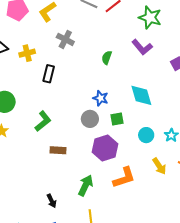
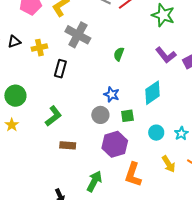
gray cross: (65, 39) -> (78, 35), size x1.4
purple L-shape: (142, 47) -> (166, 55), moved
cyan diamond: (141, 95) -> (152, 93), turned 70
orange L-shape: (124, 178) -> (133, 175), turned 125

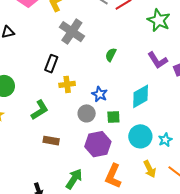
yellow cross: (39, 48) -> (67, 84), moved
cyan circle: (156, 133) -> (140, 136), size x1.5

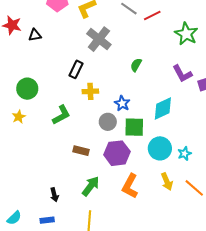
green square: (113, 117) -> (134, 127), size x1.5
brown rectangle: (51, 141) -> (81, 151), moved

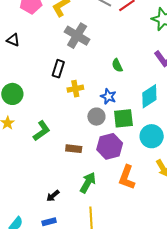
black triangle: (35, 35) -> (13, 40), turned 40
green semicircle: (136, 65) -> (117, 65), moved, turned -48
green L-shape: (61, 115) -> (42, 131), moved
black arrow: (54, 195) -> (53, 196), turned 72

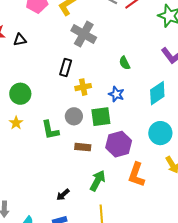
black triangle: (13, 40) -> (20, 40), turned -32
gray circle: (96, 117) -> (74, 116), moved
green square: (123, 118) -> (101, 117), moved
green L-shape: (42, 131) -> (50, 130), turned 115

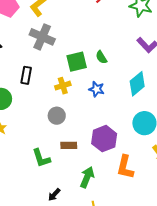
gray cross: (84, 34) -> (42, 37), moved
black rectangle: (66, 68) -> (26, 75), moved
green square: (101, 117) -> (77, 62), moved
green L-shape: (50, 130) -> (41, 158), moved

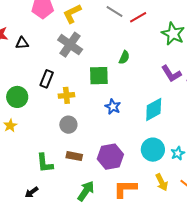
green semicircle: (101, 57) -> (124, 57), moved, turned -136
yellow cross: (63, 86) -> (66, 95), moved
orange L-shape: (125, 167) -> (125, 189), turned 65
black arrow: (54, 195) -> (32, 192), moved

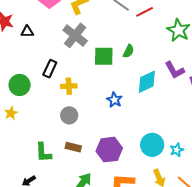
green square: (99, 76) -> (104, 56), moved
cyan diamond: (154, 110) -> (147, 82), moved

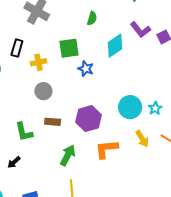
green square: (104, 56) -> (69, 48), moved

